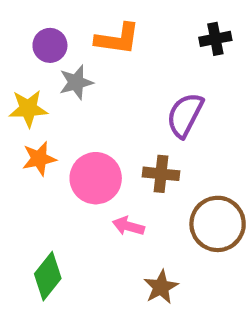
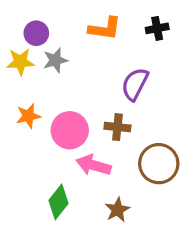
orange L-shape: (117, 39) -> (105, 28), moved
yellow star: (28, 109) -> (20, 62), moved
pink arrow: (128, 226) -> (94, 165), size x1.5
green diamond: (48, 276) -> (59, 202), moved

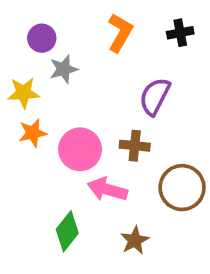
orange L-shape: (105, 28) -> (120, 33), turned -68
yellow star: (20, 62) -> (24, 93), moved

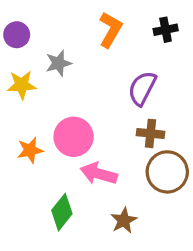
purple circle: (42, 38) -> (17, 35), moved
orange star: (33, 133) -> (30, 150), moved
brown cross: (135, 146) -> (151, 133), moved

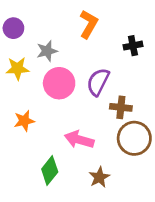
black cross: (166, 30) -> (133, 46), moved
purple semicircle: (142, 88) -> (98, 82), moved
pink circle: (74, 137) -> (59, 83), moved

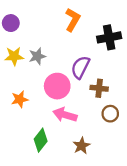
black cross: (133, 46) -> (109, 37), size x1.5
gray star: (47, 51) -> (37, 56), moved
pink circle: (59, 83) -> (57, 86), moved
brown circle: (134, 138) -> (110, 114), size x0.6

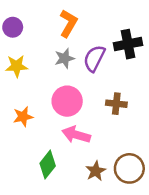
orange L-shape: (73, 20) -> (68, 23), moved
gray star: (37, 56) -> (65, 58), moved
purple semicircle: (80, 67) -> (94, 58), moved
brown circle: (110, 114) -> (129, 168), moved, size x1.5

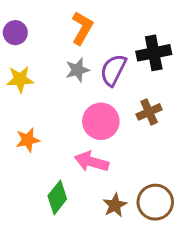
pink circle: (67, 101) -> (101, 121), moved
brown cross: (116, 104) -> (149, 112), moved, turned -30

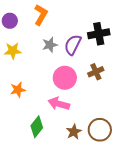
orange L-shape: (82, 28) -> (41, 15), moved

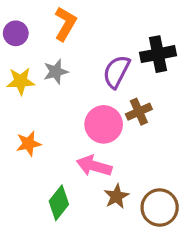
gray star: (50, 45) -> (56, 72), moved
brown cross: (96, 72) -> (139, 112), moved
brown star: (74, 132) -> (116, 196), moved

